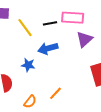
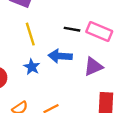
yellow line: (25, 28) -> (30, 34), moved
purple triangle: (84, 39) -> (93, 67), moved

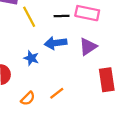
yellow line: (30, 34) -> (29, 17), moved

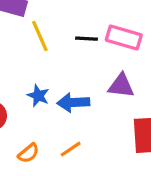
blue arrow: (56, 43) -> (73, 102), moved
purple triangle: (88, 47) -> (121, 86), turned 36

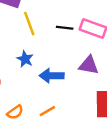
blue star: (38, 96) -> (25, 59), moved

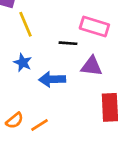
black line: (65, 28) -> (68, 43), moved
orange line: (47, 111) -> (40, 125), moved

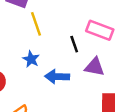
black line: (68, 43) -> (74, 44), turned 63

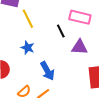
blue arrow: (57, 77) -> (47, 71), moved, turned -114

